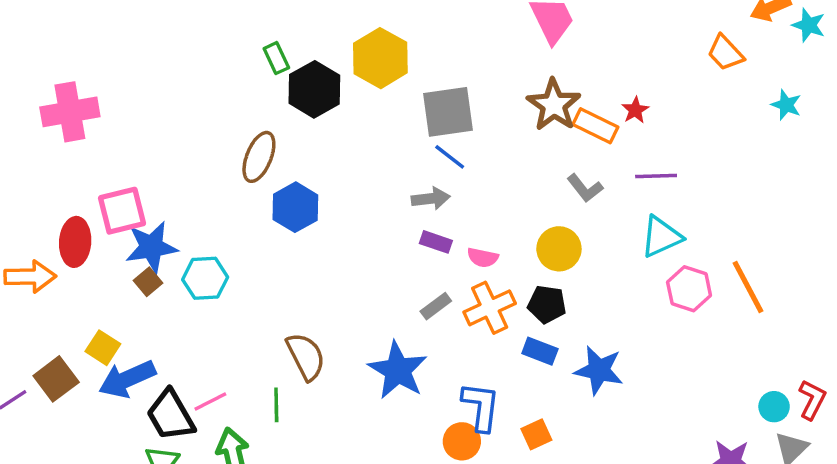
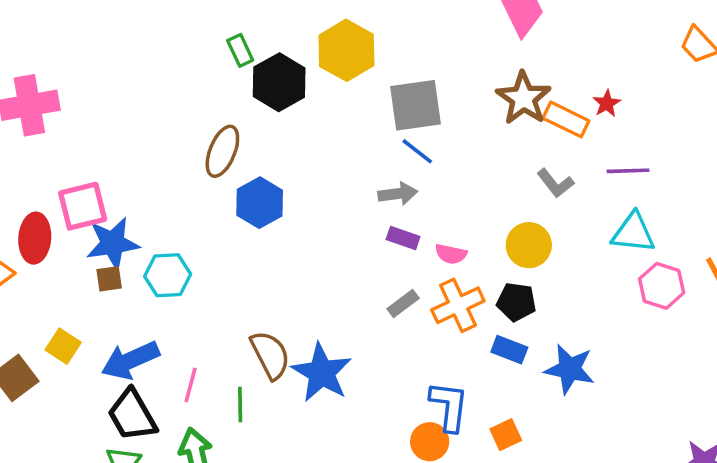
cyan triangle: (661, 237) -> (633, 233), turned 30
brown square: (148, 282) -> (109, 279), turned 32
blue star: (398, 370) -> (322, 373), moved
blue arrow: (127, 379) -> (130, 360), moved
pink line: (210, 401) -> (191, 385), moved, turned -48

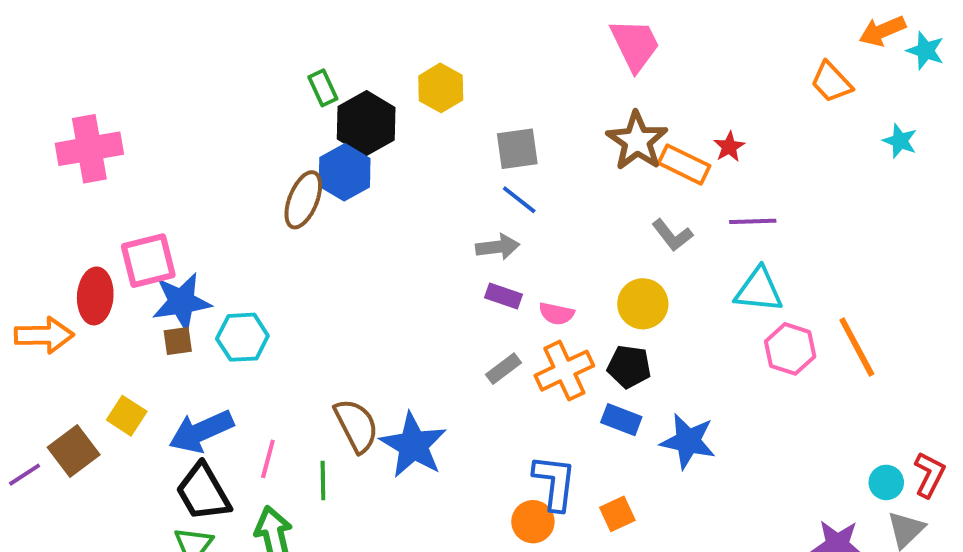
yellow hexagon: (346, 50) -> (441, 88), size x0.7
gray square: (415, 105) -> (517, 149), size x0.7
blue hexagon: (260, 203) -> (345, 172), moved

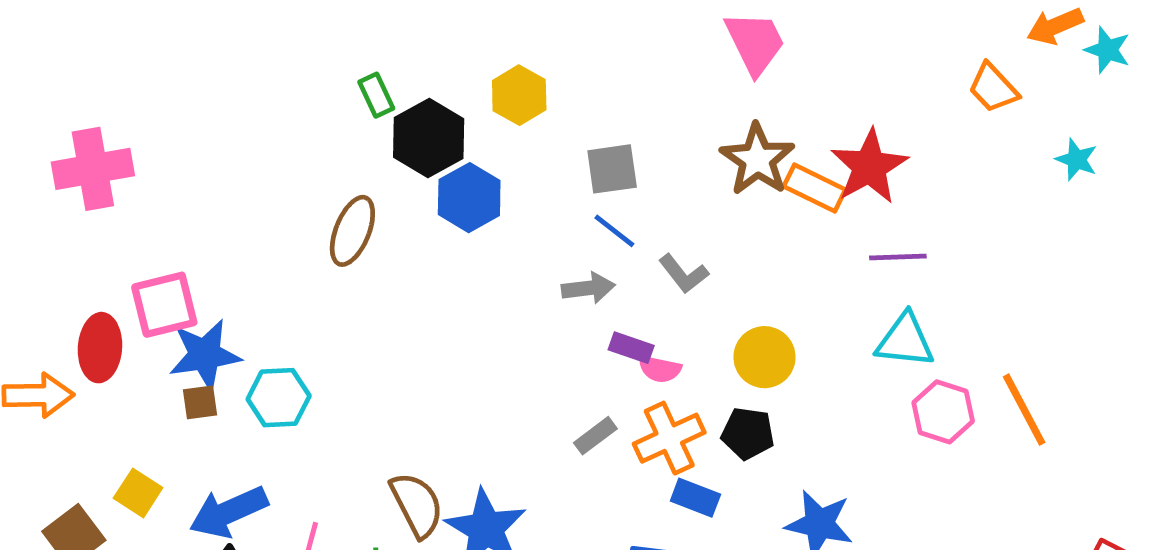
red star: (729, 147) -> (869, 167), size x2.0
blue hexagon: (345, 172) -> (469, 198), moved
gray L-shape: (672, 235) -> (684, 274), moved
purple rectangle: (504, 296) -> (631, 348), moved
blue rectangle: (621, 420) -> (695, 498), moved

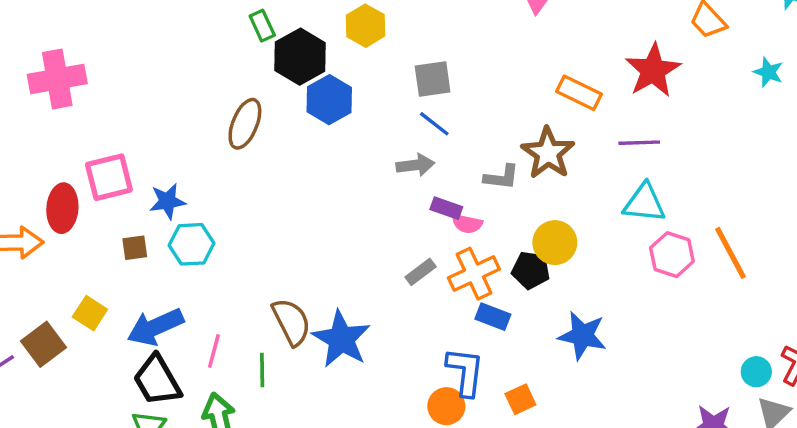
brown star: (757, 159) -> (548, 153), moved
red star: (869, 167) -> (653, 70), moved
gray L-shape: (684, 274) -> (501, 177), moved, turned -45
blue star: (205, 355) -> (167, 201), moved, size x0.7
yellow circle: (764, 357) -> (555, 243), moved

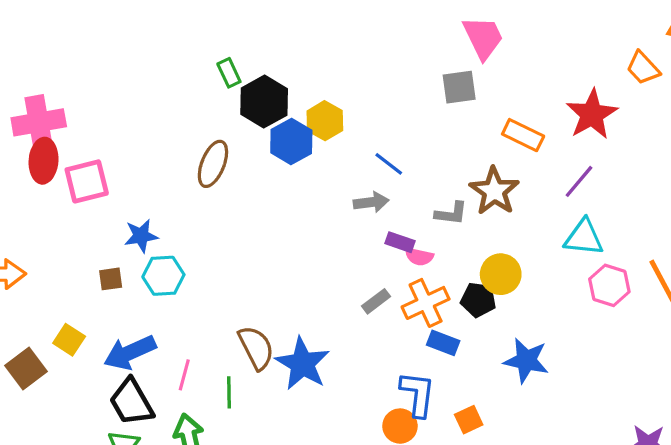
yellow hexagon: (365, 26) -> (325, 121), moved
gray square: (433, 79) -> (459, 87), moved
purple line: (639, 143) -> (579, 181), turned -48
pink square: (109, 177) -> (87, 181), moved
red ellipse: (62, 208) -> (44, 161), moved

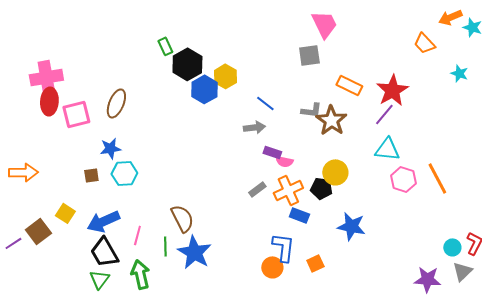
red star: (592, 114) -> (392, 90), moved
brown ellipse: (213, 164) -> (116, 103), moved
gray L-shape: (451, 213) -> (311, 110), moved
blue star: (302, 364) -> (194, 252), moved

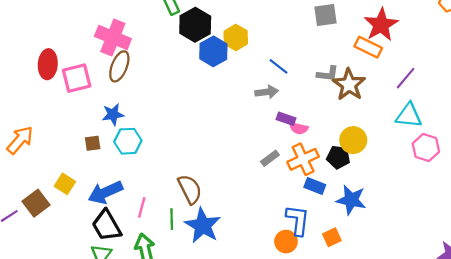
pink cross: (46, 77) -> (113, 38), moved, turned 32
red star: (392, 90) -> (381, 25), moved
orange arrow: (23, 172) -> (20, 140), turned -48
blue star: (351, 226) -> (351, 200), moved

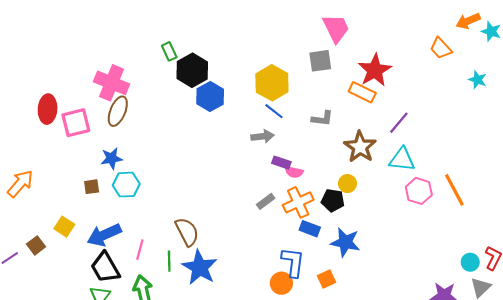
yellow hexagon: (236, 38) -> (272, 83), moved, size x1.4
brown star: (349, 85) -> (360, 147), moved
yellow circle: (353, 140) -> (347, 184), size x0.7
brown square: (36, 203) -> (36, 245), size x0.7

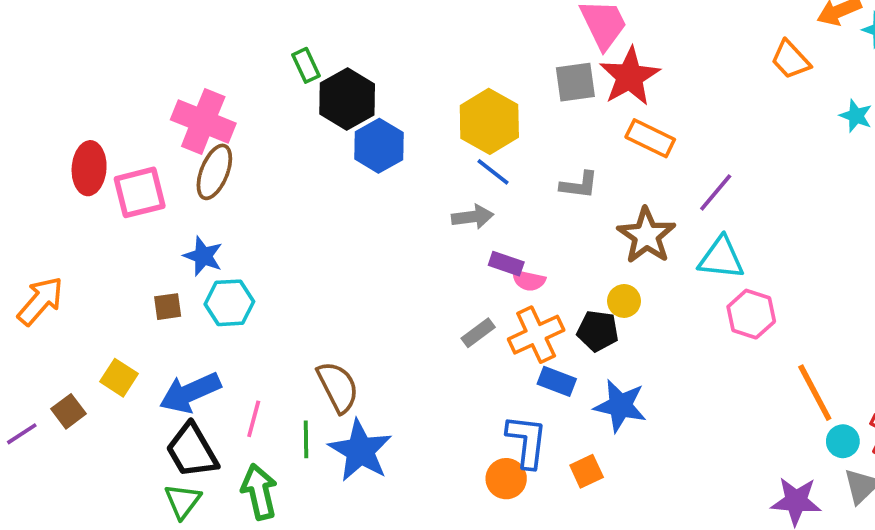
red star: (375, 70) -> (630, 77), moved
blue star: (111, 158) -> (203, 256), turned 30
orange line: (454, 190) -> (815, 393), moved

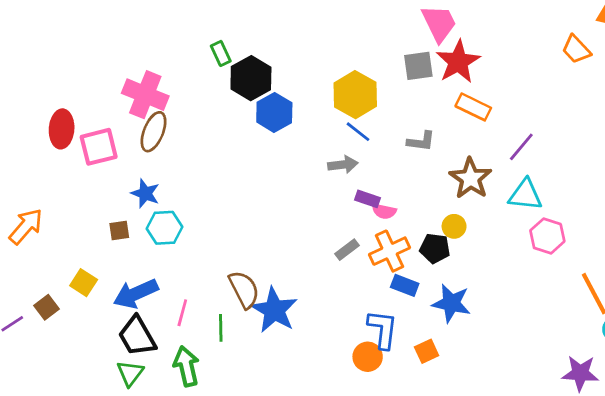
blue star: (360, 451) -> (274, 310), moved

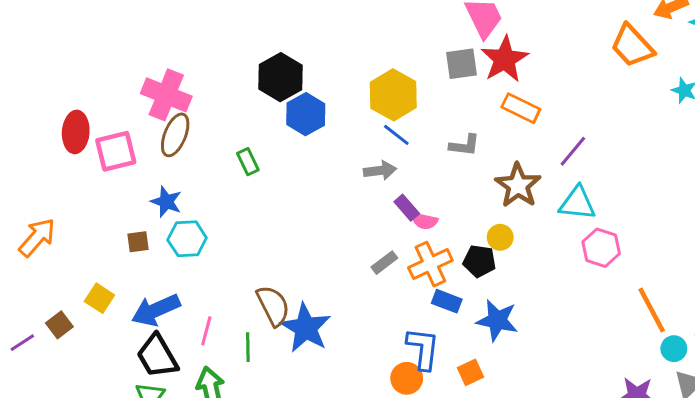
orange trapezoid: (576, 49) -> (632, 46), size x1.4
green rectangle: (221, 53) -> (248, 162), moved
purple rectangle: (368, 199) -> (407, 208), turned 30

